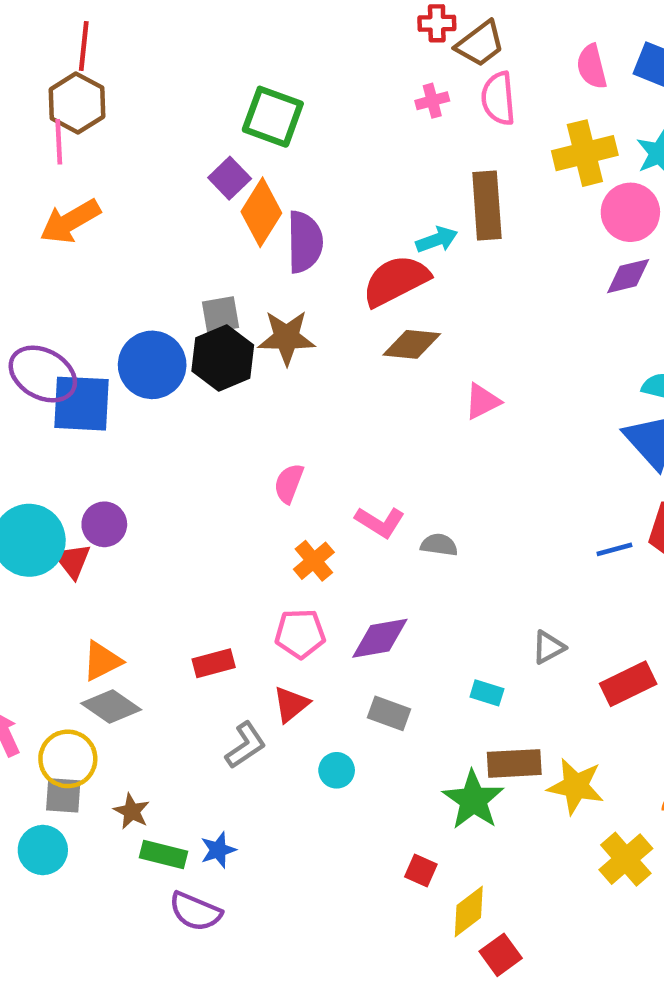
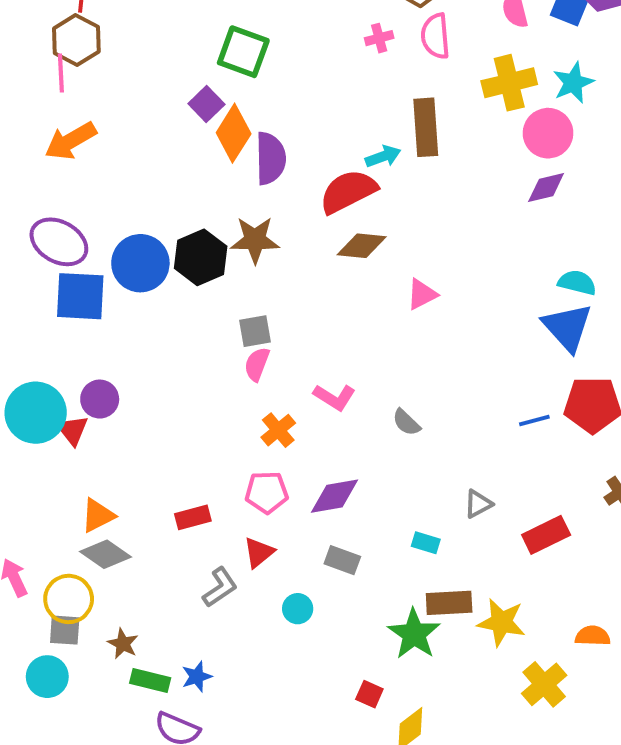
gray square: (220, 315) -> (255, 331), moved
purple ellipse: (43, 374) -> (59, 242), moved
gray semicircle: (439, 545) -> (406, 422), moved, turned -144

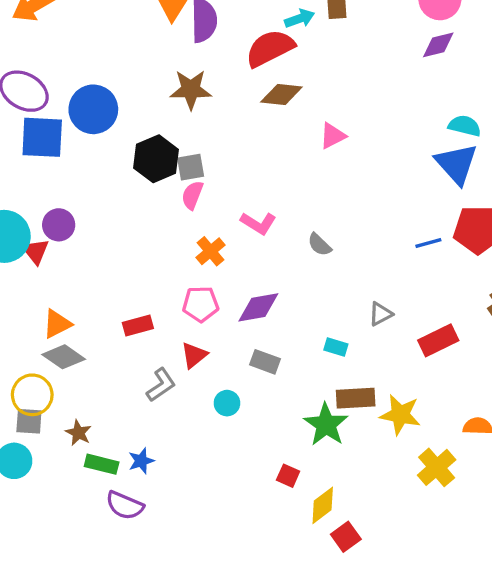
black hexagon: (201, 257) -> (156, 159), moved

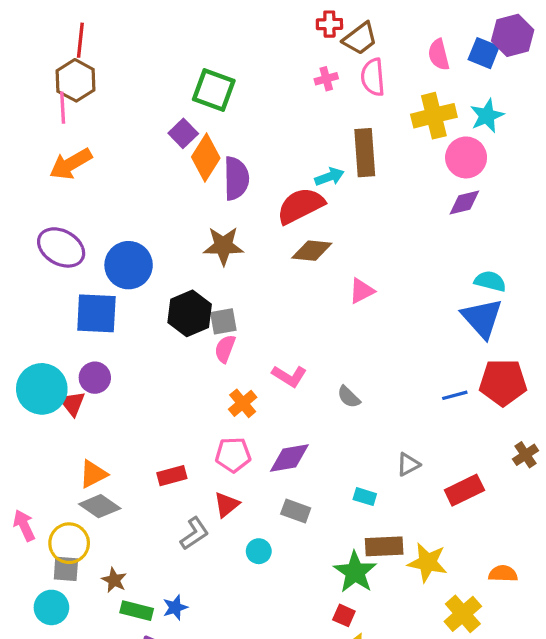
blue square: (42, 137) -> (96, 313), moved
red square: (288, 476) -> (344, 615), moved

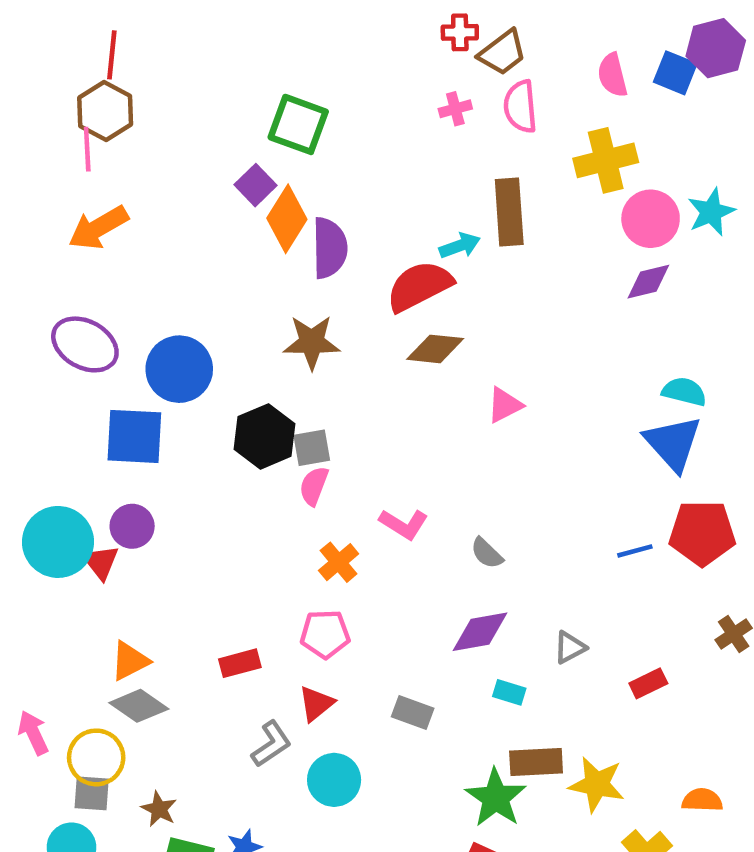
cyan star: (487, 116) -> (711, 212), moved
purple diamond: (289, 458) -> (480, 632), moved
red rectangle: (464, 490) -> (648, 683), size x0.7
cyan circle: (259, 551) -> (334, 780), moved, size x1.5

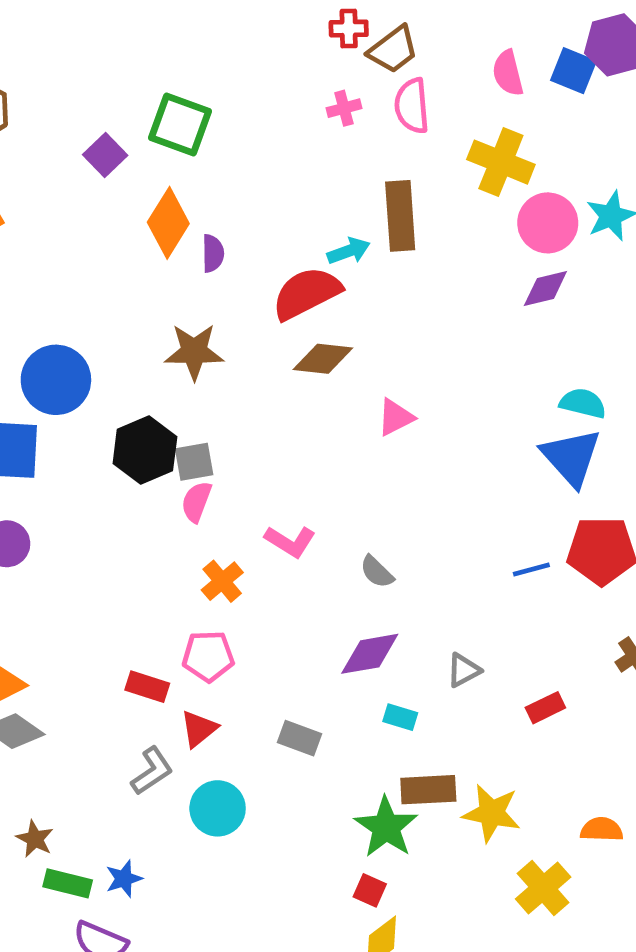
yellow cross: (606, 160) -> (501, 162), turned 36
purple square: (256, 185) -> (105, 155), moved
purple semicircle: (330, 248) -> (213, 253), size x0.6
red rectangle: (240, 663) -> (147, 687), moved, turned 33

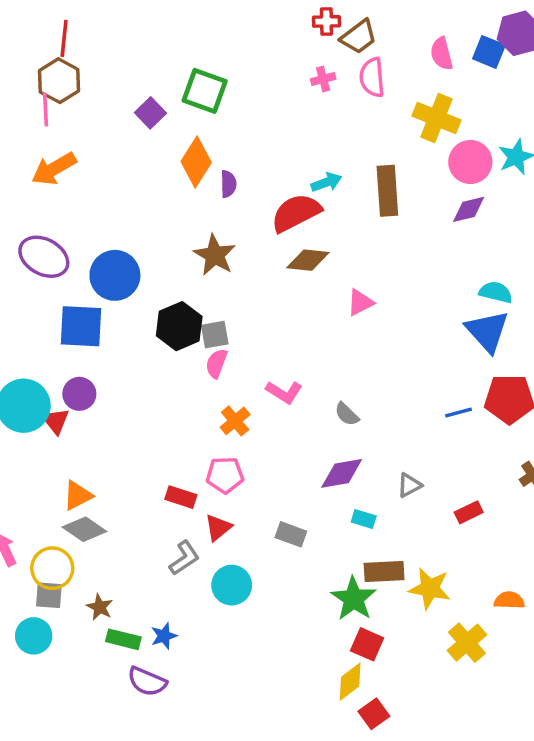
brown rectangle: (400, 216) -> (387, 191), moved
brown star: (194, 352) -> (215, 255), turned 30
red square: (370, 890) -> (367, 644), moved, size x1.4

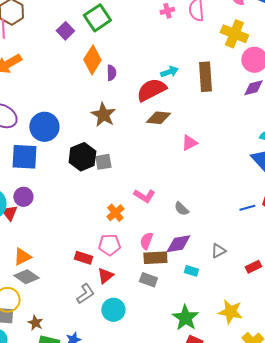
green square: (205, 91) -> (97, 18), turned 36
pink semicircle: (216, 363) -> (146, 241), moved
brown rectangle: (384, 572) -> (155, 258), moved

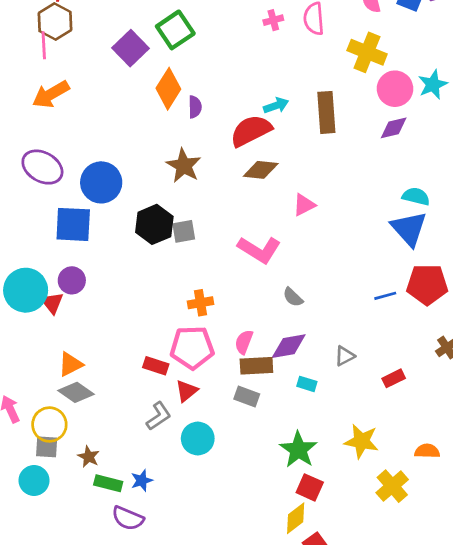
purple square: (65, 31) -> (131, 48), size x1.4
pink L-shape: (144, 196) -> (259, 250), moved, size x1.4
orange cross: (115, 213) -> (201, 303), turned 30
pink pentagon: (109, 245) -> (192, 348), size x1.4

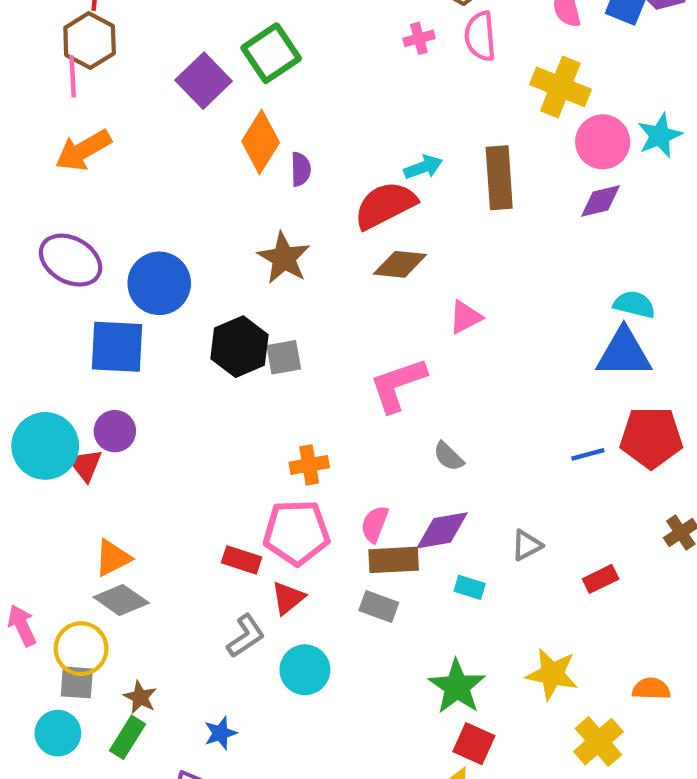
blue triangle: (409, 229) -> (624, 353), turned -48
pink L-shape: (259, 250) -> (398, 385), turned 129
green rectangle: (108, 483) -> (128, 737), moved, turned -72

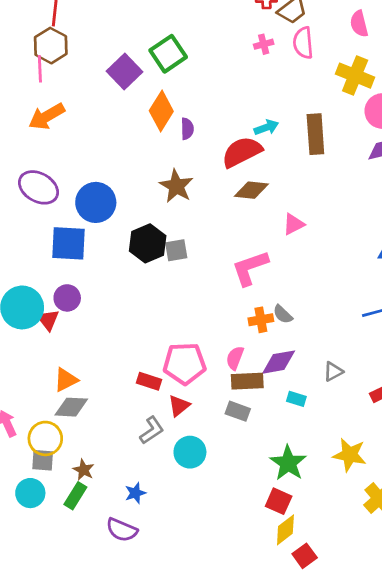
orange cross: (309, 465) -> (261, 320), moved
gray diamond: (121, 600) -> (71, 407), turned -32
red square: (474, 744) -> (279, 501), moved

